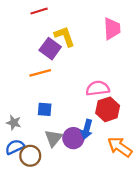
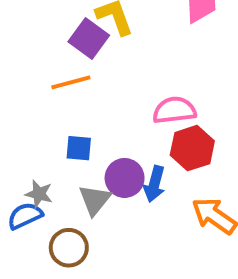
gray star: (14, 123) -> (39, 194), moved
purple circle: (73, 138) -> (125, 178), moved
brown circle: (30, 156) -> (69, 248), moved

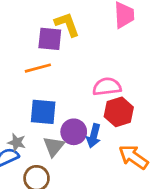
purple square: (89, 39) -> (50, 39), turned -30
blue square: (79, 148) -> (43, 112), size x1.5

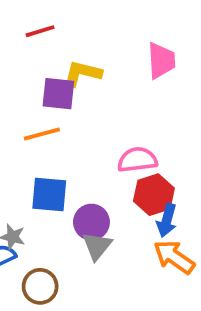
yellow L-shape: (67, 24) -> (82, 73), turned -56
blue arrow: (94, 136) -> (167, 220), moved
gray triangle: (54, 146) -> (97, 246), moved

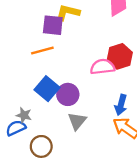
blue square: (49, 195) -> (47, 89), turned 35
red hexagon: (154, 195) -> (120, 56), moved
purple circle: (91, 222) -> (68, 94), moved

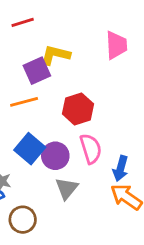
purple square: (53, 25) -> (37, 71), turned -30
red hexagon: (120, 56) -> (78, 109), moved
pink semicircle: (102, 67) -> (91, 149), moved, turned 80

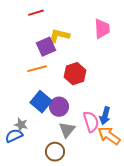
pink semicircle: (91, 149) -> (91, 122), moved
brown circle: (23, 220) -> (55, 152), moved

